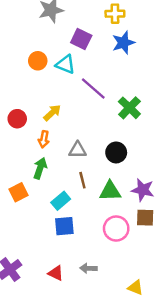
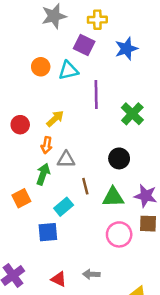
yellow cross: (115, 14) -> (97, 20), moved
cyan triangle: (65, 64) -> (68, 70), turned -35
purple line: (93, 89) -> (96, 95), turned 48
gray triangle: (78, 150) -> (66, 160), moved
blue square: (64, 226) -> (48, 232), moved

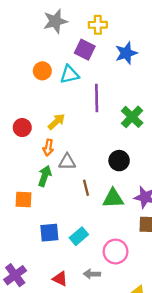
orange square: (21, 198) -> (23, 200), turned 30
cyan rectangle: (64, 207) -> (79, 236), moved
pink circle: (119, 234) -> (116, 252), moved

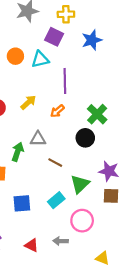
green cross: (132, 117) -> (97, 114), moved
orange arrow: (48, 148) -> (57, 111), moved, turned 40
brown line: (86, 188) -> (55, 163), turned -48
green triangle: (113, 198) -> (80, 184), moved, turned -42
cyan rectangle: (79, 236) -> (56, 200), moved

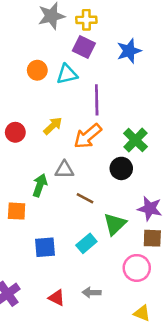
yellow cross: (66, 14) -> (86, 20), moved
orange arrow: (57, 111) -> (88, 136), size x1.6
pink circle: (82, 221) -> (137, 268), moved

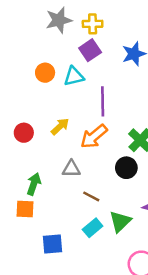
purple square: (84, 47) -> (90, 50), turned 30
green arrow: (40, 185) -> (34, 184), moved
cyan rectangle: (86, 243) -> (93, 228), moved

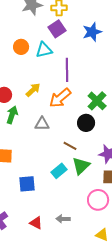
green arrow: (34, 184) -> (12, 115), moved
brown line: (91, 196) -> (70, 146), moved

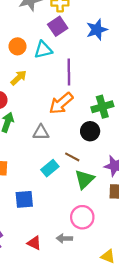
yellow arrow: (33, 90) -> (19, 78), moved
green cross: (97, 101) -> (102, 107), turned 30
cyan rectangle: (59, 171) -> (50, 168), moved
pink circle: (98, 200) -> (82, 217), moved

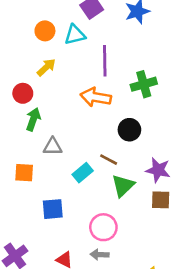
orange arrow: (61, 103) -> (96, 97), turned 50
green cross: (102, 107) -> (144, 84), moved
gray triangle: (41, 132) -> (53, 147), moved
pink circle: (82, 217) -> (103, 227), moved

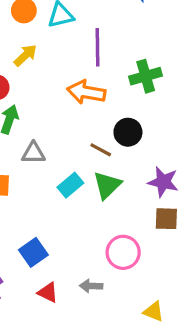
brown line: (109, 160) -> (101, 150), moved
green triangle: (123, 186) -> (107, 185), moved
blue square: (53, 209) -> (33, 252), moved, turned -30
pink circle: (103, 227) -> (123, 252), moved

